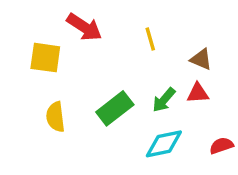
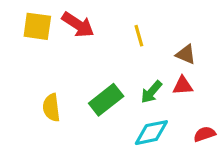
yellow square: (45, 58) -> (37, 26), moved

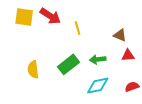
yellow line: (139, 36) -> (78, 28), moved
red triangle: (183, 86) -> (128, 55), moved
green arrow: (151, 92) -> (98, 59), turned 42

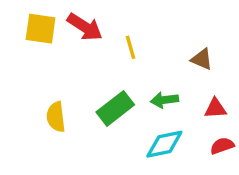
red triangle: (128, 55) -> (215, 108), moved

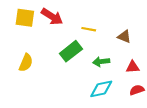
yellow line: (131, 47) -> (89, 29), moved, turned -64
green rectangle: (115, 108) -> (71, 51), moved
yellow semicircle: (56, 117) -> (26, 63), moved, turned -150

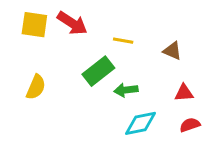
green arrow: (101, 62) -> (126, 90), moved

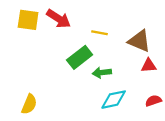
brown triangle: (172, 51) -> (139, 41), size x1.5
yellow semicircle: (36, 87) -> (29, 104), moved
red triangle: (184, 93) -> (149, 66), moved

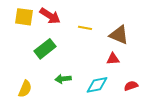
green rectangle: (80, 57) -> (45, 49), moved
red triangle: (149, 66) -> (113, 59), moved
green arrow: (102, 73) -> (63, 79), moved

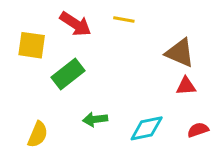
yellow square: (24, 17) -> (32, 45), moved
yellow line: (85, 28) -> (124, 20), moved
red triangle: (113, 59) -> (186, 86), moved

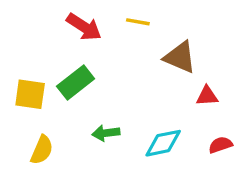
yellow square: (32, 45) -> (30, 94), moved
brown triangle: (180, 53) -> (180, 57), moved

